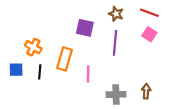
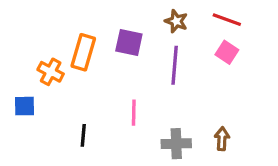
orange rectangle: (64, 59) -> (83, 52), moved
black line: (40, 72) -> (83, 135), moved

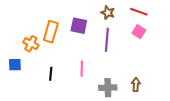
black line: (83, 135) -> (51, 74), moved

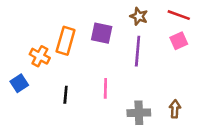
pink square: (139, 32) -> (179, 41), turned 32
blue square: (15, 65) -> (19, 83), turned -32

